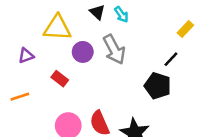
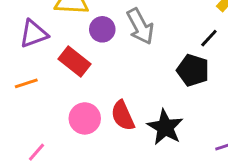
purple triangle: (26, 56) -> (34, 34), size x1.5
red rectangle: (60, 79) -> (75, 61), size x1.5

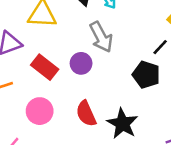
purple circle: (102, 29) -> (81, 63), moved
pink circle: (85, 118) -> (40, 111), moved

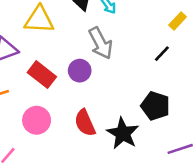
black pentagon: (146, 75) -> (155, 106), moved

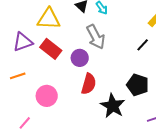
red rectangle: (42, 75) -> (51, 49), moved
red semicircle: (85, 123) -> (89, 84), moved, turned -140

